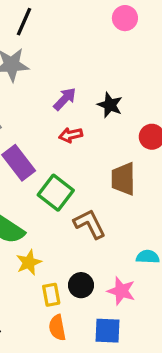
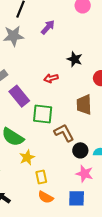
purple arrow: (65, 99) -> (48, 27), moved
green square: (56, 193) -> (43, 114), turned -30
black circle: (81, 285) -> (80, 150), moved
orange semicircle: (57, 328) -> (46, 197), turned -49

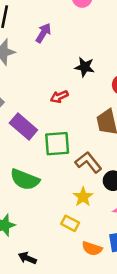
yellow star: (27, 157) -> (83, 197), moved
yellow rectangle: (41, 177) -> (70, 223), turned -40
orange semicircle: (46, 197) -> (92, 249), moved

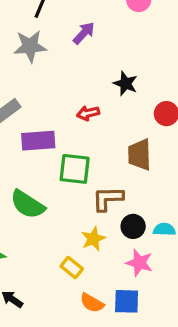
purple rectangle: (23, 127) -> (38, 141), turned -56
brown L-shape: (88, 162) -> (108, 199), turned -64

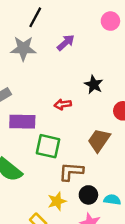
brown trapezoid: (139, 155) -> (99, 140), turned 30

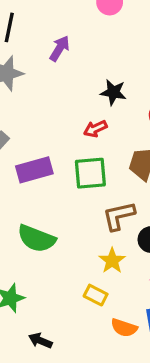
red arrow: (63, 104) -> (95, 129), moved
green square: (48, 146) -> (90, 173), moved

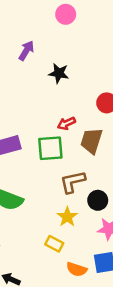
black star: (113, 92) -> (59, 73), moved
red arrow: (95, 129) -> (66, 123), moved

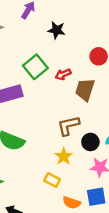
green square: (50, 148) -> (35, 67), moved, turned -35

